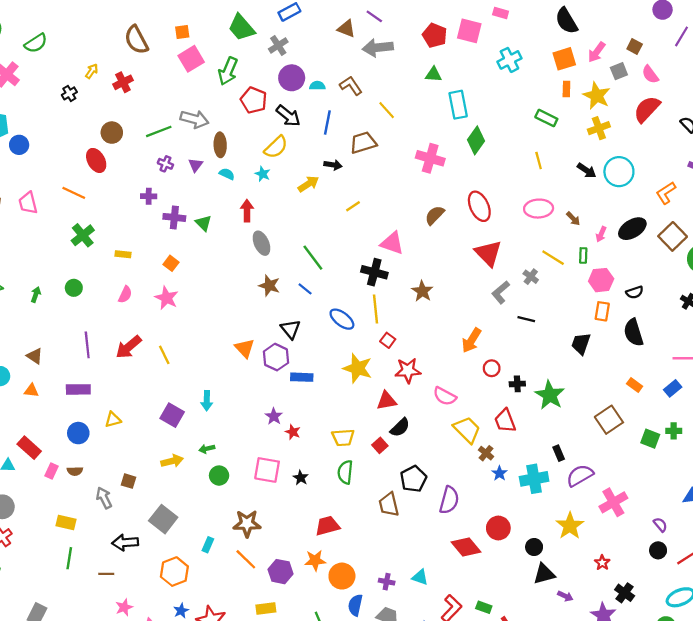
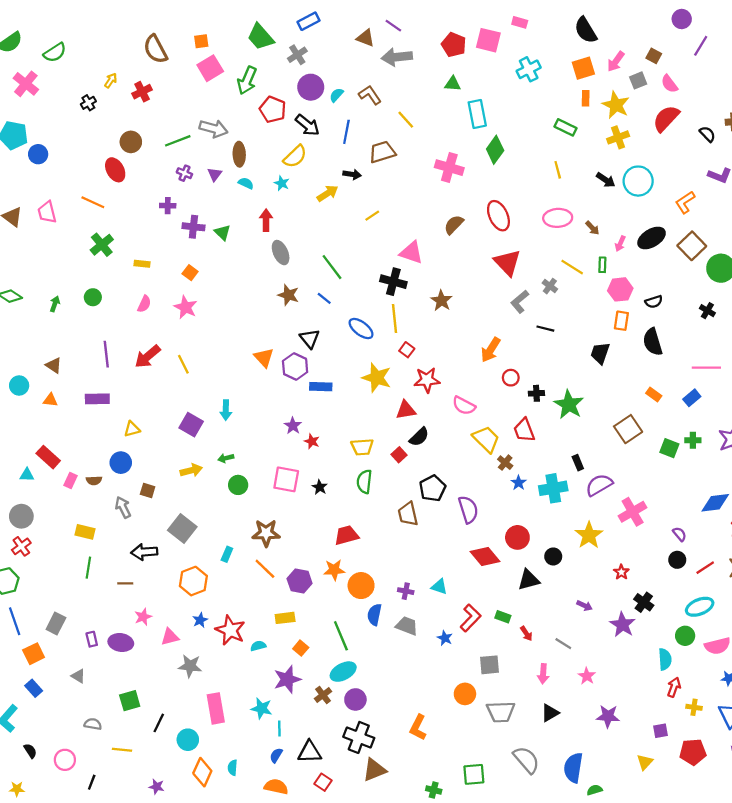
cyan semicircle: (317, 86) -> (336, 95), turned -48
blue circle: (78, 433) -> (121, 463), moved
purple semicircle: (449, 500) -> (468, 510), turned -32
black triangle: (544, 574) -> (529, 580), moved

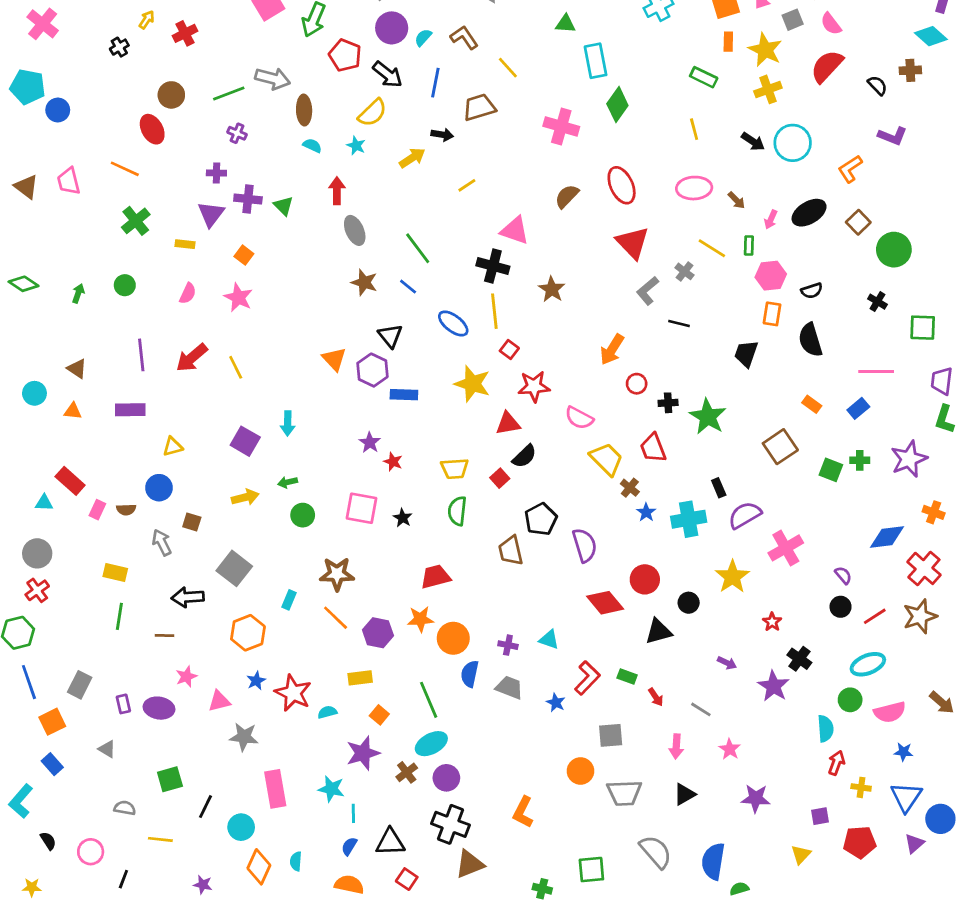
purple triangle: (215, 174) -> (211, 214), moved, size x1.5
brown square: (692, 246) -> (858, 222), size x0.7

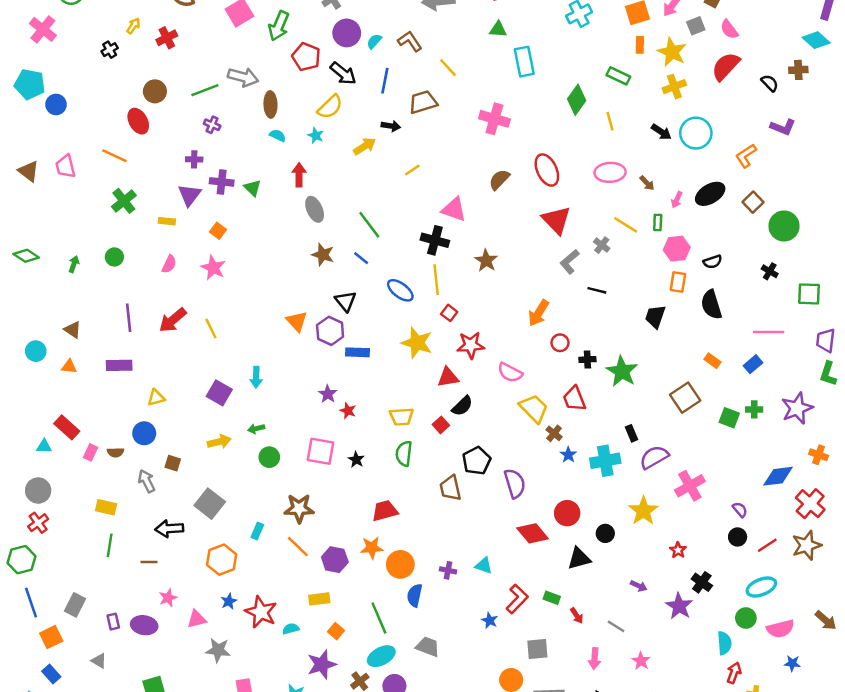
green diamond: (617, 105) -> (577, 100), moved
gray trapezoid: (509, 688) -> (428, 647), moved

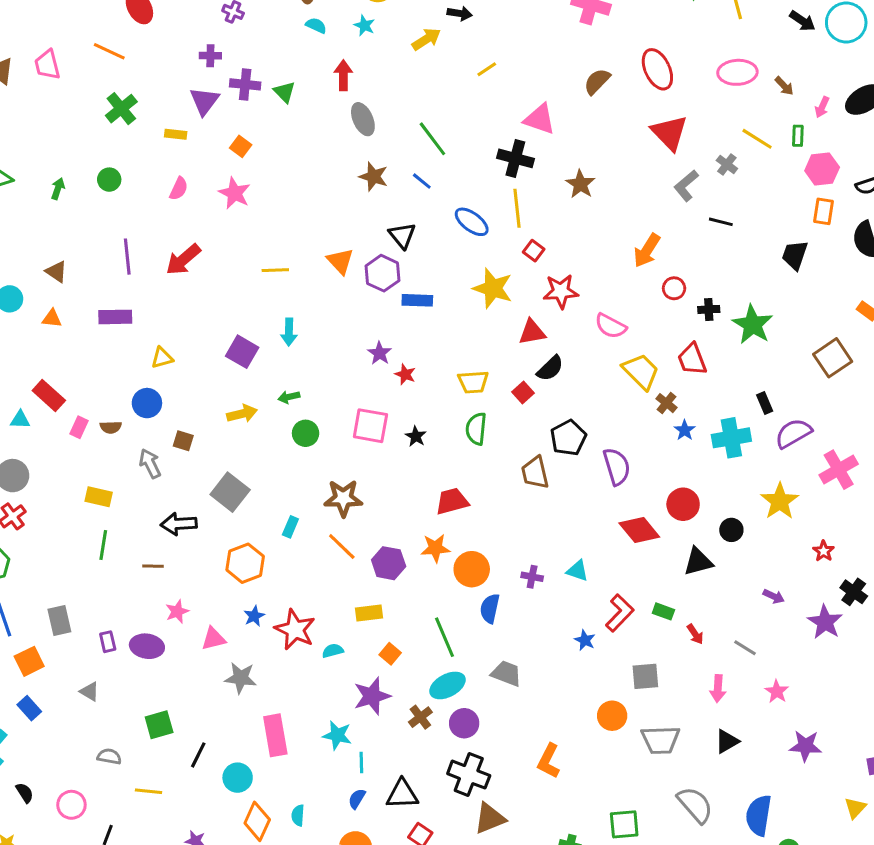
yellow line: (211, 328) -> (275, 270), moved, turned -66
gray rectangle: (75, 605) -> (59, 621), turned -40

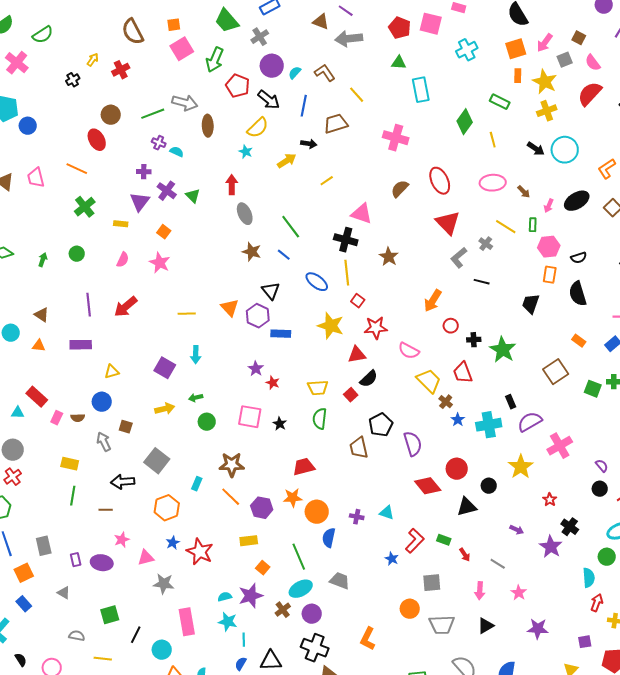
cyan semicircle: (316, 26) -> (177, 152), moved
purple cross: (245, 84) -> (167, 191), turned 30
cyan semicircle: (333, 651) -> (225, 597), moved

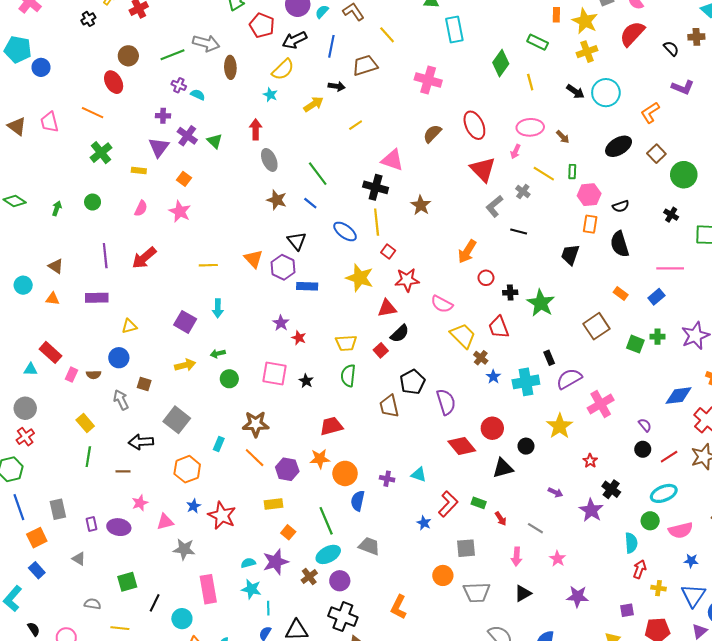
black arrow: (269, 100) -> (295, 40), turned 115
pink arrow: (549, 206) -> (515, 152), moved
yellow rectangle: (70, 464) -> (85, 423), turned 36

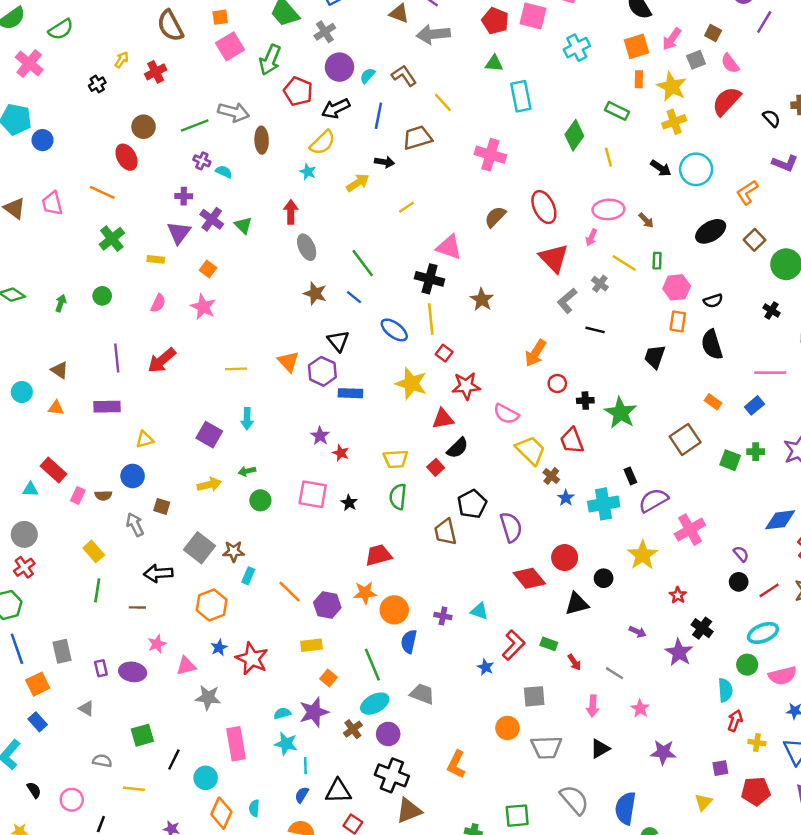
brown star: (256, 424) -> (234, 551), moved, size x0.7

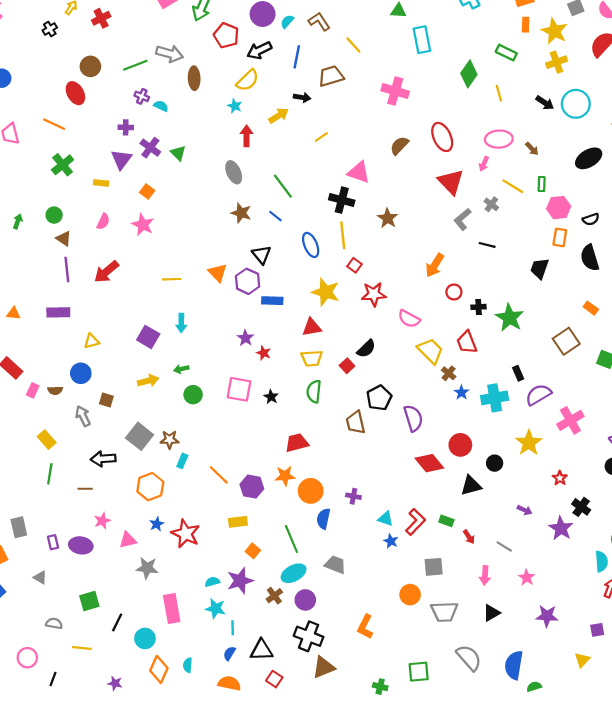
red arrow: (291, 212) -> (247, 136), moved
blue ellipse: (394, 330) -> (311, 245), turned 30
brown triangle: (60, 370) -> (64, 239), moved
red triangle: (443, 419) -> (312, 327), moved
cyan triangle: (479, 611) -> (386, 519), moved

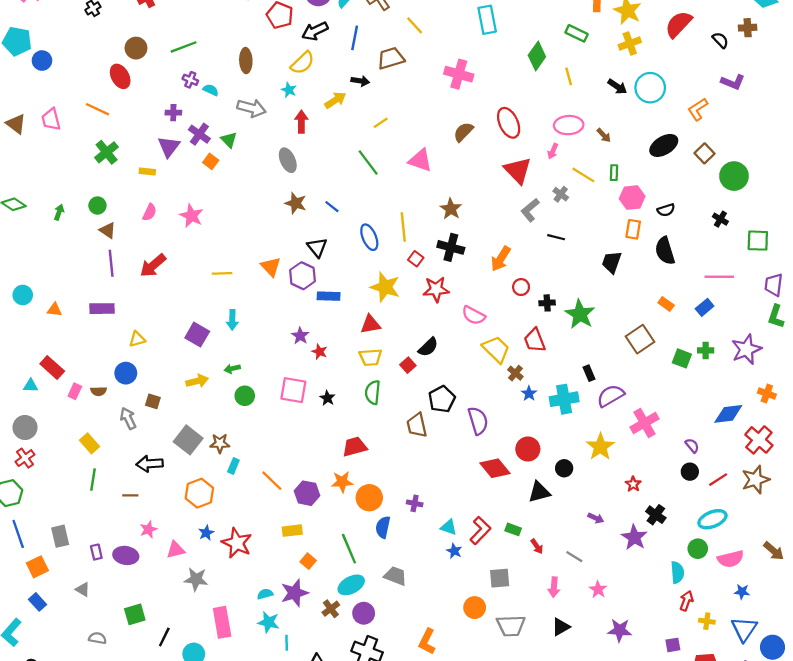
gray arrow: (170, 54) -> (252, 108), moved
green line: (283, 186) -> (368, 162), moved
orange square: (147, 192) -> (211, 161), moved
black cross: (342, 200) -> (451, 247), moved

